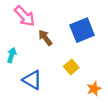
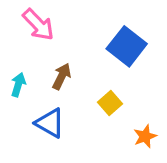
blue square: (82, 30) -> (127, 46), turned -30
brown arrow: (45, 38) -> (62, 76), moved, turned 63

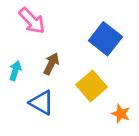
yellow square: (110, 103) -> (92, 86), size x1.5
orange star: (145, 136) -> (121, 114), turned -30

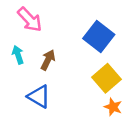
cyan arrow: (15, 71) -> (18, 55), moved, turned -36
yellow square: (92, 86) -> (107, 78), moved

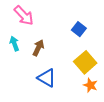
blue square: (99, 37) -> (79, 29), size x0.6
blue triangle: (39, 96) -> (47, 78), moved

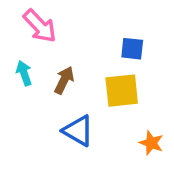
blue square: (79, 29) -> (132, 49), turned -32
yellow square: (85, 62) -> (122, 91), moved, turned 35

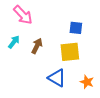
cyan arrow: (24, 73) -> (14, 42), turned 56
blue triangle: (78, 131) -> (57, 78), moved

